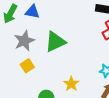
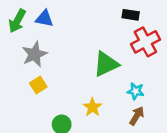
green triangle: (55, 42) -> (106, 64), moved

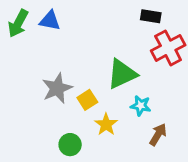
gray star: (35, 54) -> (57, 88), moved
yellow square: (38, 85) -> (87, 100), moved
cyan star: (136, 91) -> (141, 106), moved

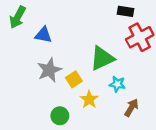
blue triangle: (50, 21) -> (43, 35), moved

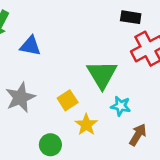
green triangle: (102, 58) -> (102, 75), turned -36
gray star: (49, 70) -> (20, 97), moved

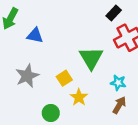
black rectangle: (131, 17) -> (114, 13), turned -56
cyan star: (121, 106) -> (118, 83), moved

